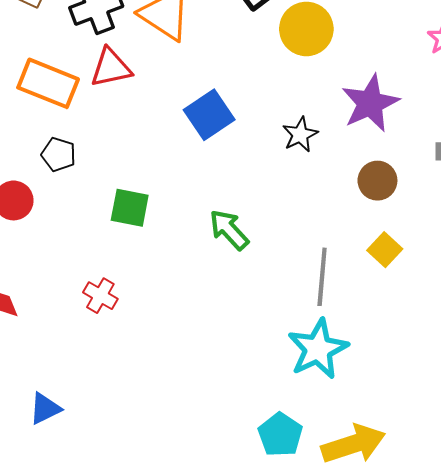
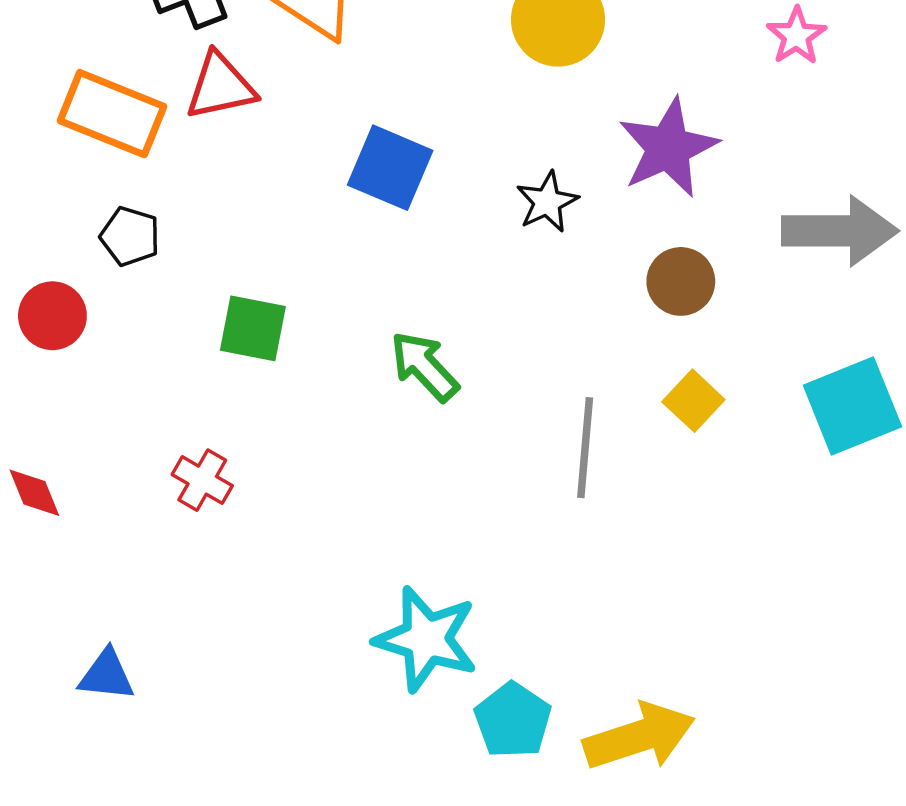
blue square: (209, 115) -> (390, 168), turned -33
cyan star: (318, 349) -> (426, 639), moved, turned -30
blue triangle: (45, 409) -> (107, 675), turned 32

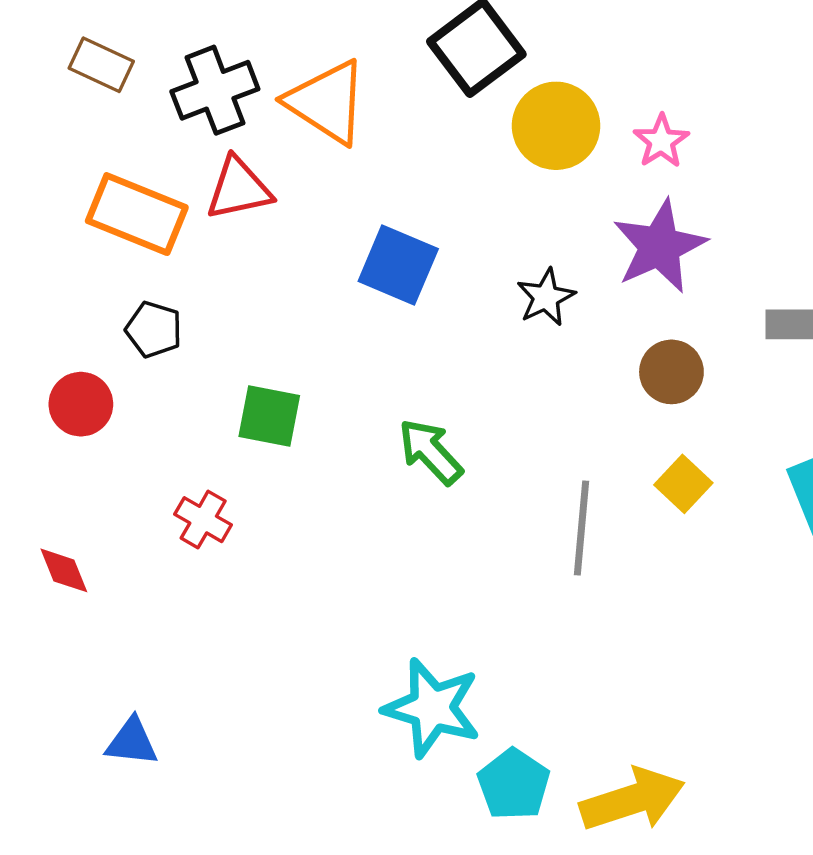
pink star: (796, 36) -> (661, 141), moved
red cross: (202, 480) -> (203, 520), moved

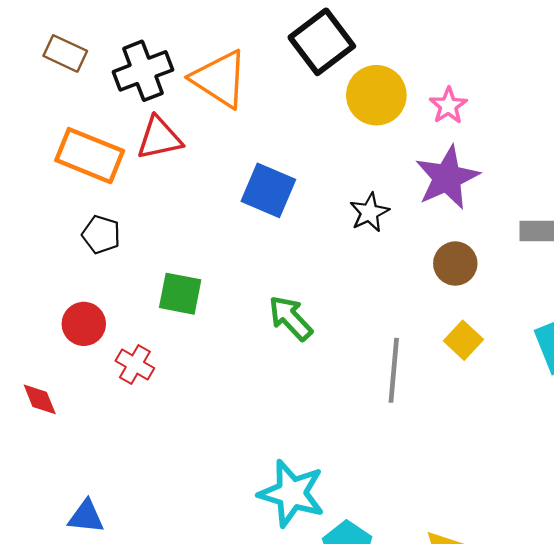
red circle: (81, 404) -> (84, 324), moved

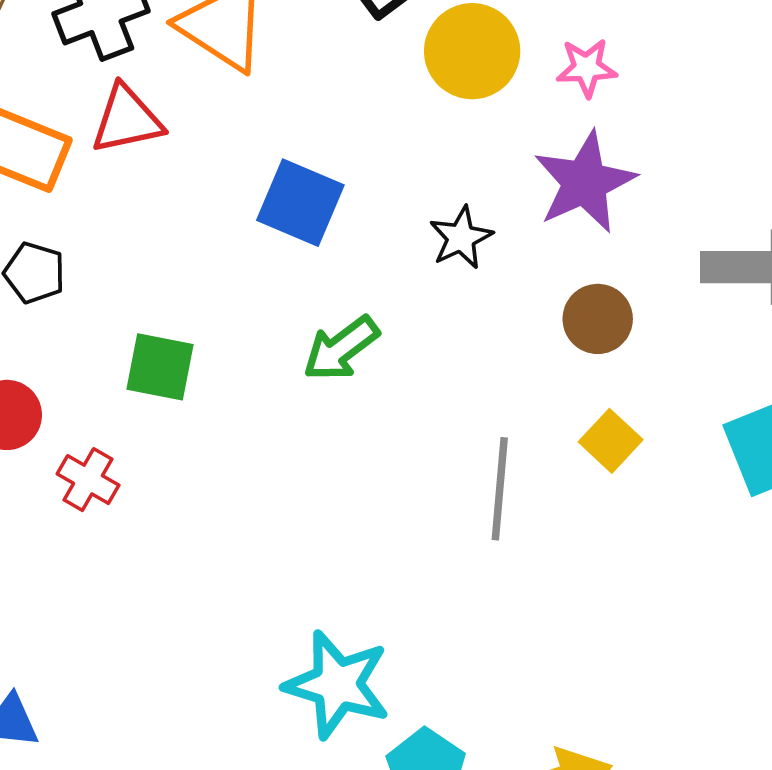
pink star: (448, 106) -> (587, 68), turned 30
green arrow: (290, 318) -> (341, 348), moved, turned -84

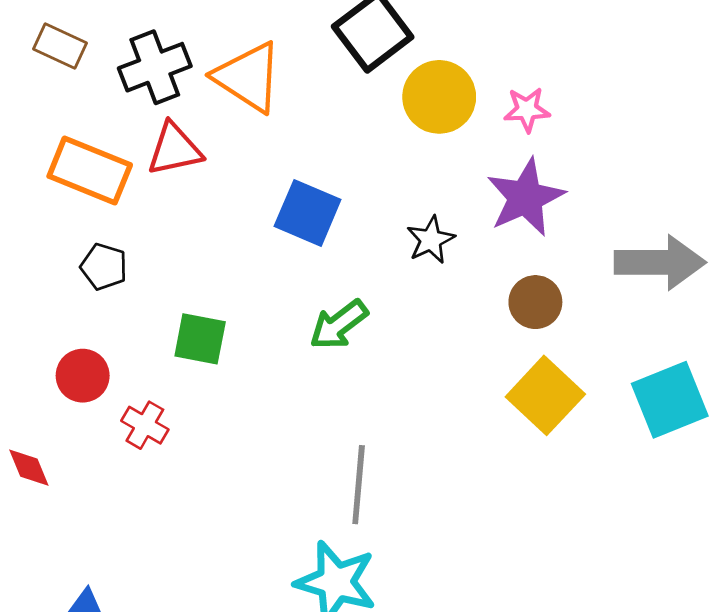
yellow square: (611, 441) -> (545, 395), size x1.6
gray line: (500, 489) -> (359, 485), moved

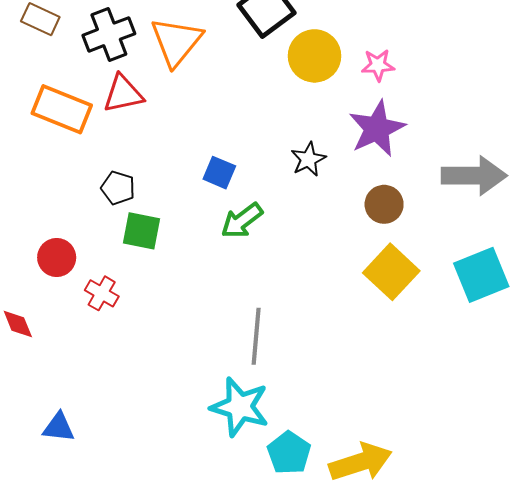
orange triangle: (248, 77) -> (176, 42), turned 36
blue square: (308, 213) -> (219, 173), moved, size x0.7
black pentagon: (104, 267) -> (118, 188), moved

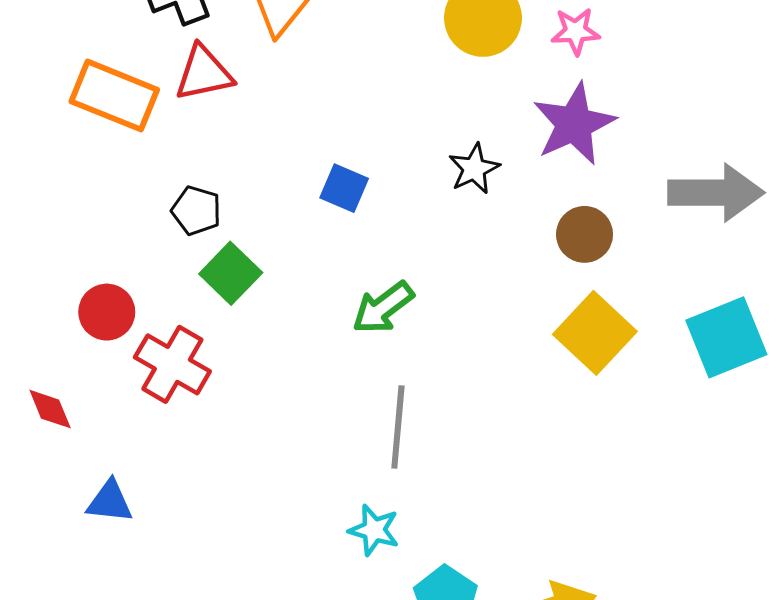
green arrow: (242, 221) -> (383, 308), moved
green square: (142, 231) -> (231, 273), turned 33
red cross: (102, 293) -> (172, 364), size x1.5
cyan star: (240, 407) -> (374, 530), size x0.6
blue triangle: (59, 427) -> (110, 502), moved

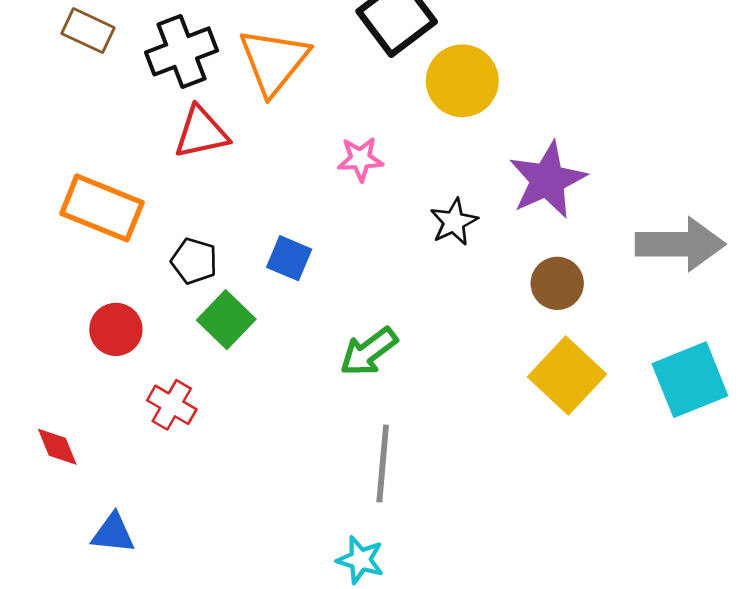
pink star: (576, 31) -> (360, 159), moved
orange rectangle: (114, 96) -> (102, 208), moved
blue square: (344, 188) -> (289, 258), moved
red circle: (107, 312) -> (116, 329), moved
red cross: (172, 364) -> (172, 405), size x0.7

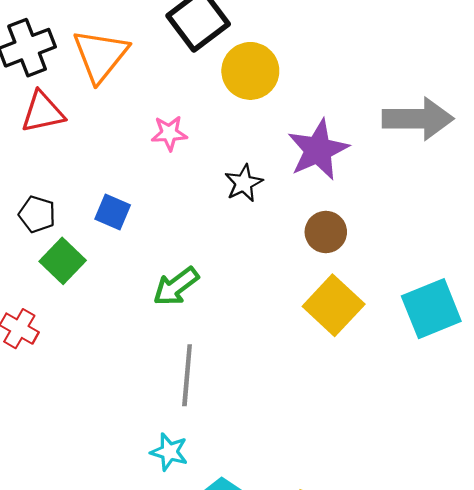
gray arrow: (680, 244) -> (418, 119), moved

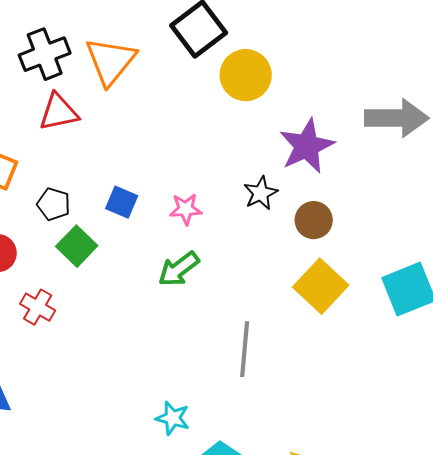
pink star: (169, 133) -> (186, 209), moved
black star: (244, 183) -> (261, 193), moved
gray line: (187, 375) -> (245, 349), moved

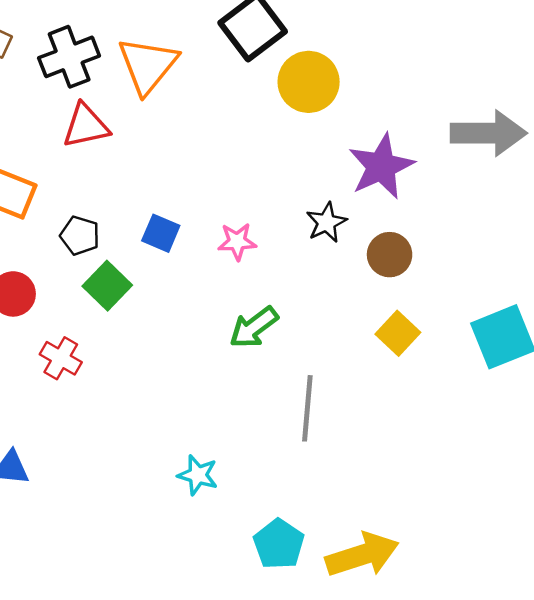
green arrow: (179, 269) -> (254, 327), moved
yellow square: (321, 286) -> (398, 333), size x0.7
cyan star: (173, 418) -> (198, 475), moved

